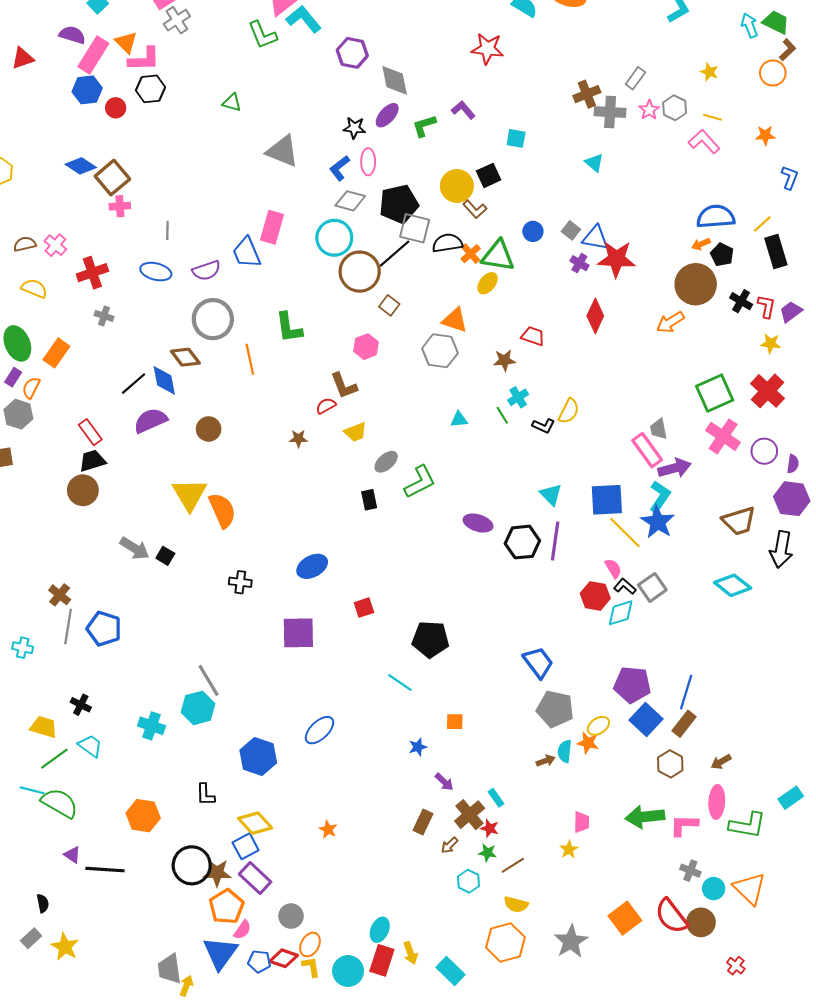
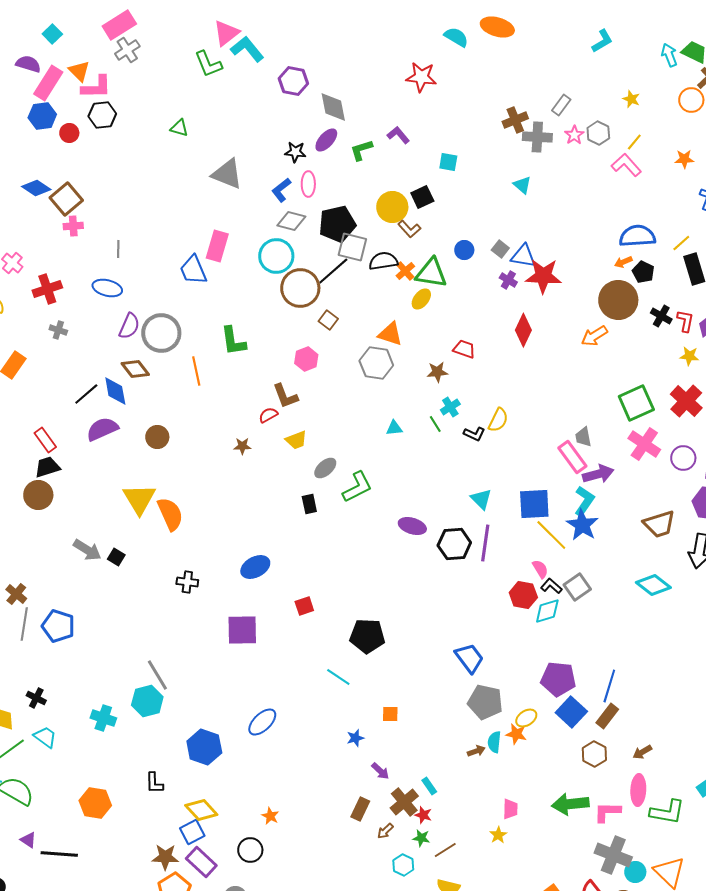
yellow line: (713, 117) -> (634, 142), turned -66
purple semicircle: (206, 271) -> (129, 326), moved, turned -48
black circle: (192, 865) -> (250, 850), moved, size x0.7
gray cross: (690, 871) -> (613, 855), size x1.8

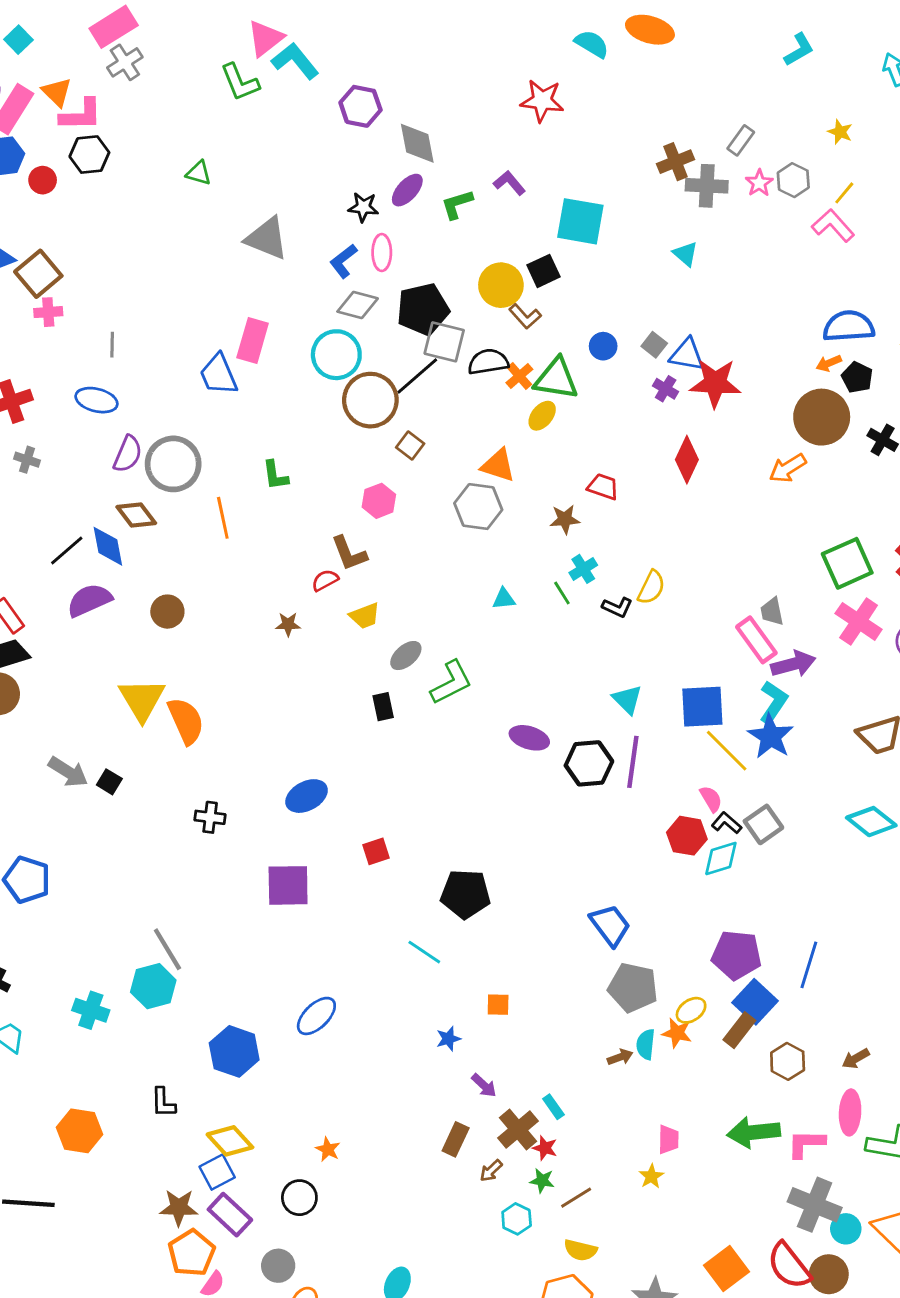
cyan square: (448, 162) -> (580, 221), size x1.8
green L-shape: (233, 341) -> (275, 475), size x0.7
brown rectangle: (607, 716) -> (739, 1030), moved

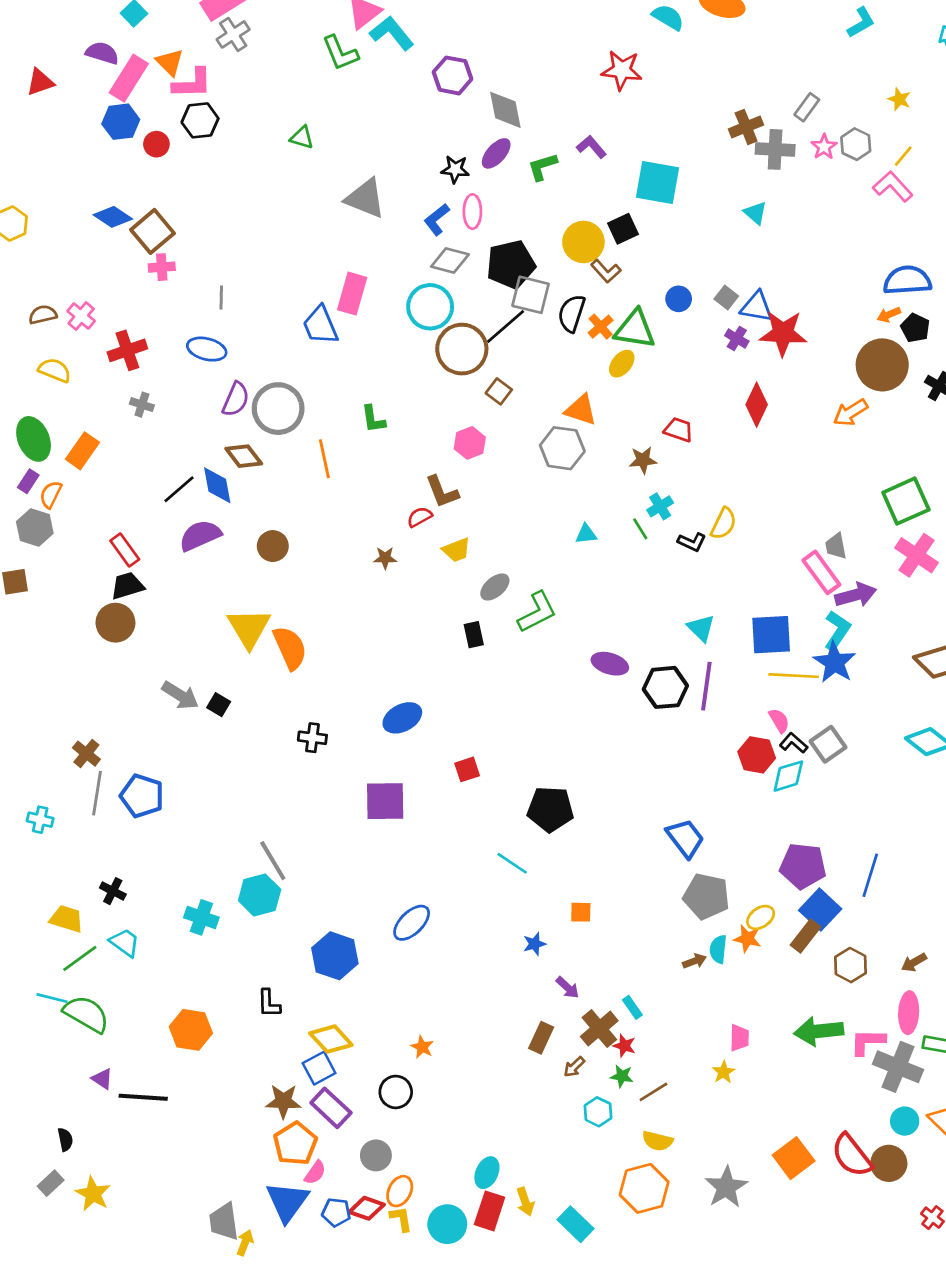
black semicircle: (488, 362) -> (572, 313), turned -63
yellow line: (727, 751) -> (794, 676), turned -42
gray cross: (815, 1205) -> (898, 1067), moved

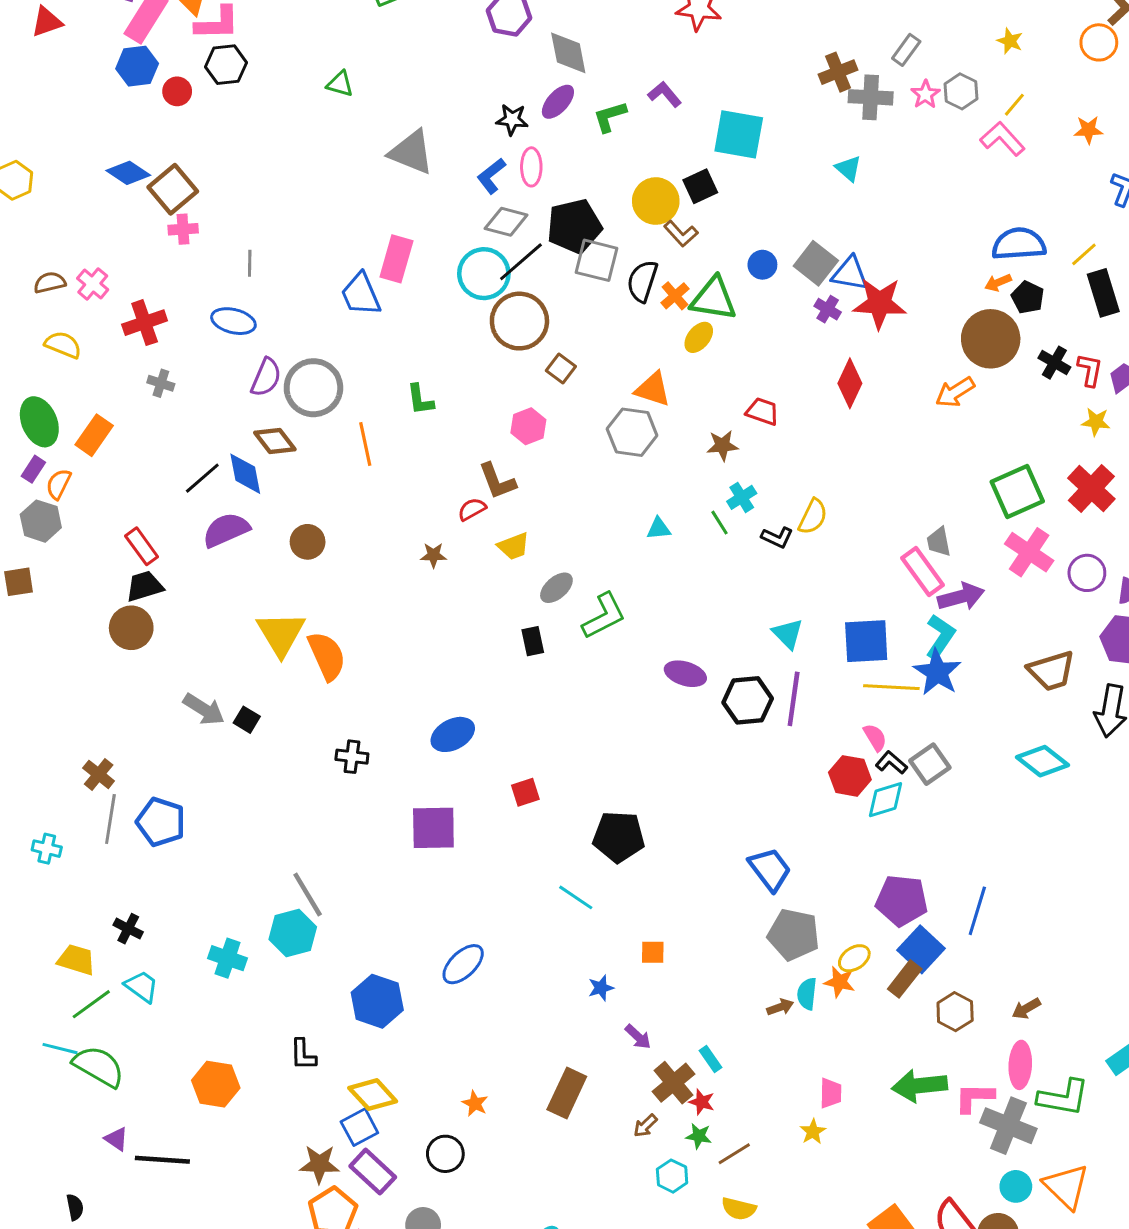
gray square: (726, 298) -> (816, 263), size x1.6
black line: (505, 327) -> (521, 262), moved
brown rectangle: (541, 1038) -> (567, 1093), moved, size x1.4

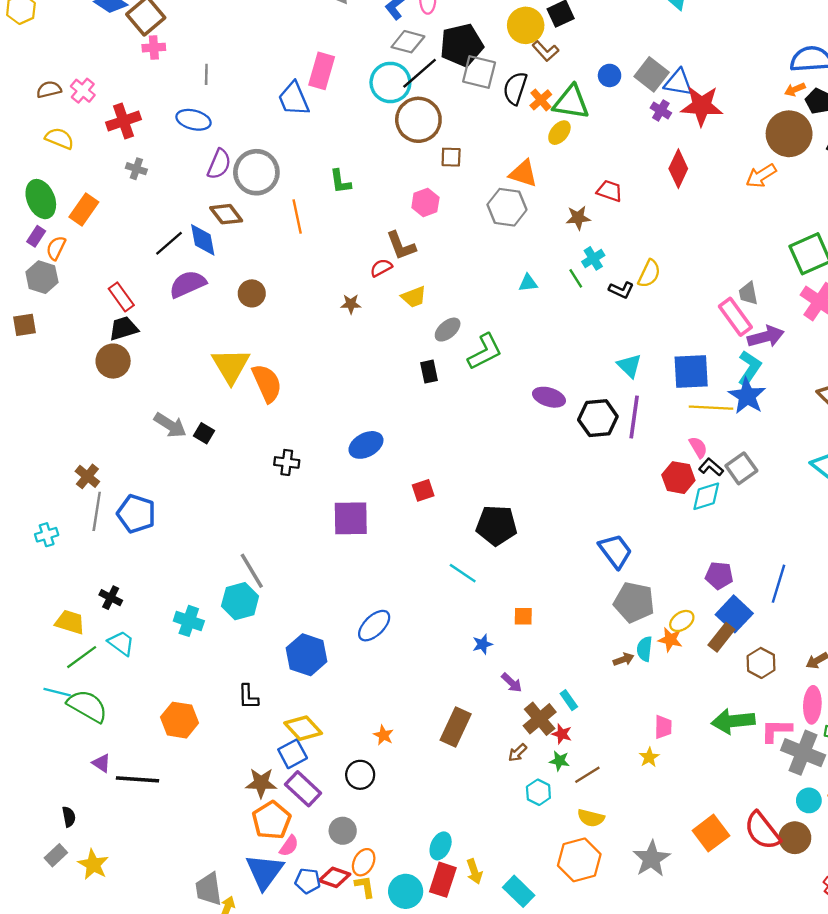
brown square: (561, 368) -> (451, 157), turned -35
cyan cross: (47, 849) -> (47, 535), turned -30
purple pentagon: (902, 900) -> (719, 575), size x0.7

